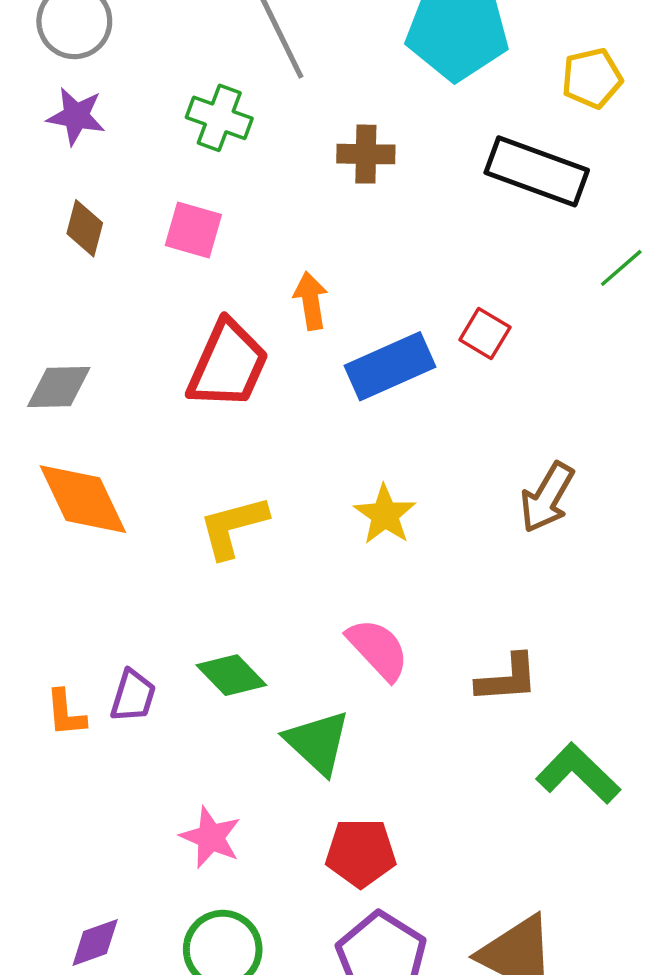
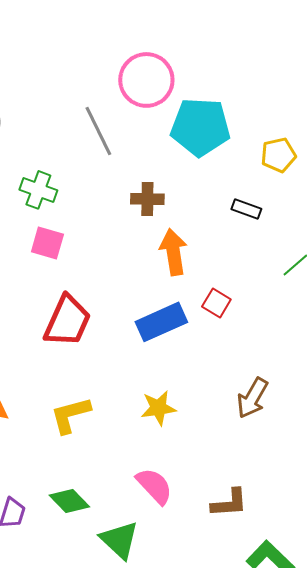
green cross: (219, 118) -> (38, 190), moved
black rectangle: (537, 171) -> (246, 209), size x0.5
orange arrow: (311, 301) -> (173, 252), moved, size x1.4
yellow star: (385, 515) -> (158, 408), turned 30

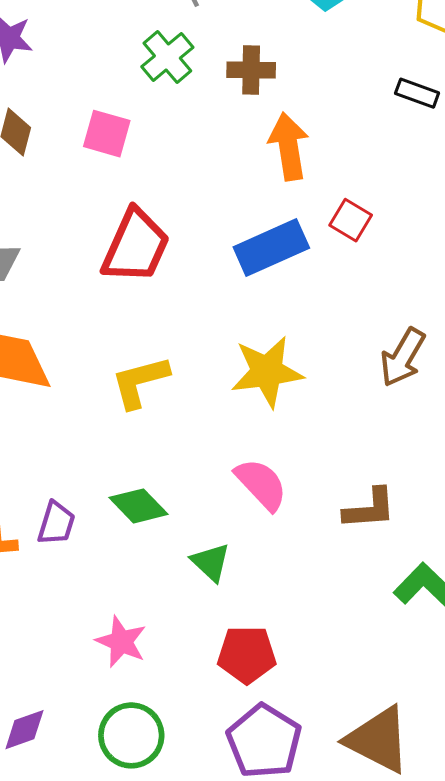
green cross: (38, 190) -> (167, 57), moved, turned 30
black rectangle: (246, 209) -> (417, 93), moved
yellow star: (158, 408) -> (267, 372), size x1.4
green triangle: (119, 540) -> (211, 562), size x0.7

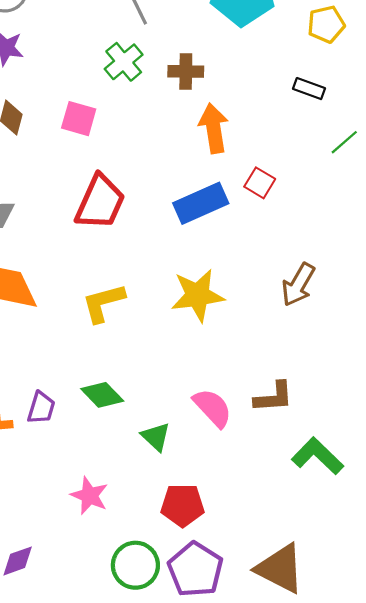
pink semicircle: (261, 484) -> (213, 408), moved
green circle: (131, 735) -> (135, 565), moved

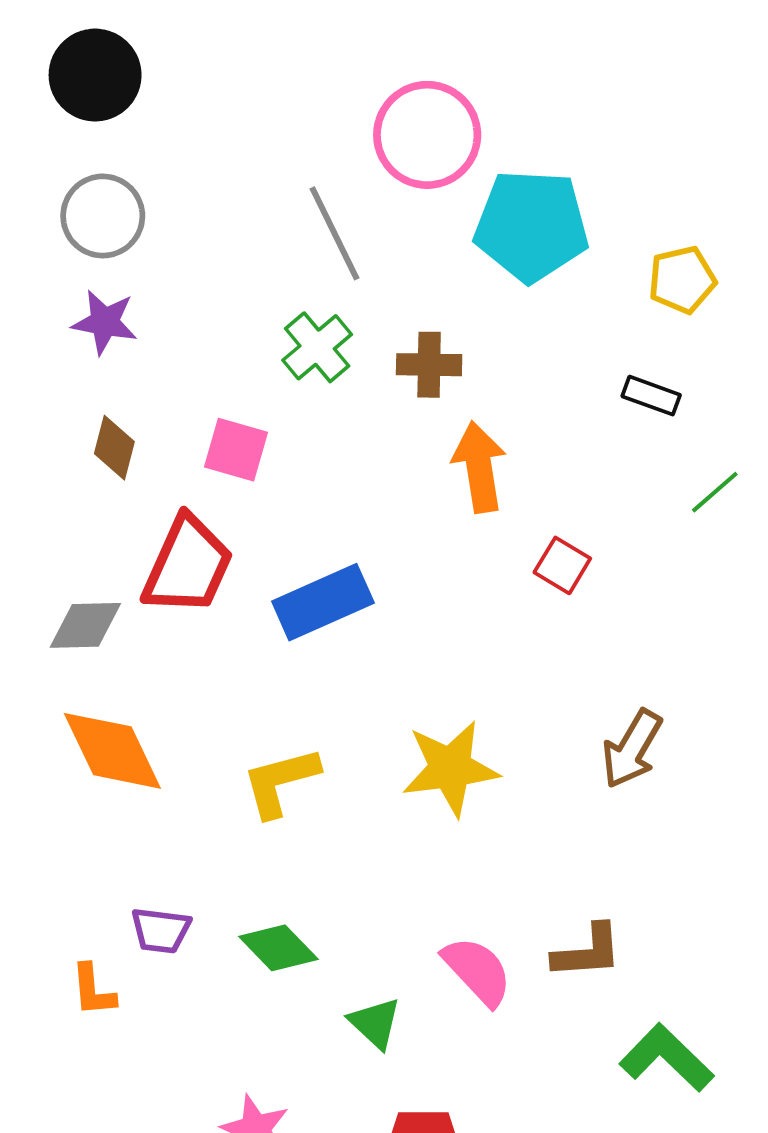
red trapezoid: (100, 202) -> (188, 565), moved
blue rectangle: (201, 203) -> (323, 602), moved
purple trapezoid: (41, 408) -> (161, 930), moved, turned 80

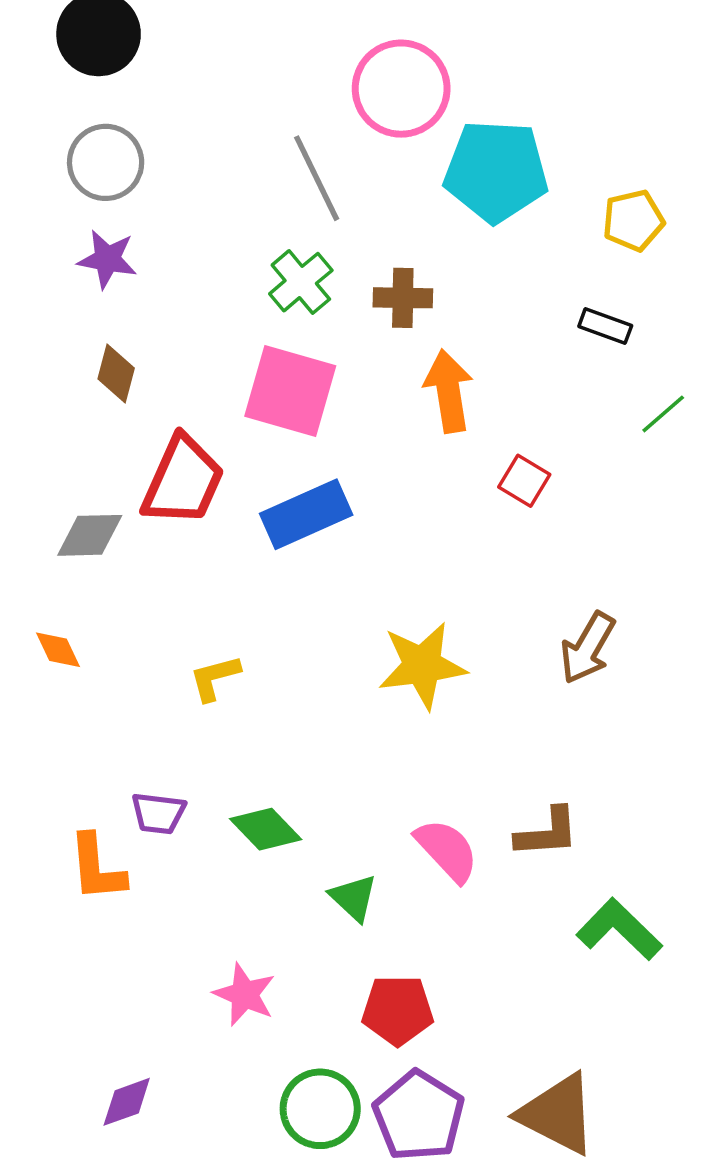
pink square: (236, 450) -> (290, 391), moved, size x1.6
orange diamond: (112, 751) -> (58, 650), moved, size x0.5
yellow L-shape: (280, 782) -> (215, 678), moved, size x0.7
orange L-shape: (93, 990) -> (97, 868), size x1.4

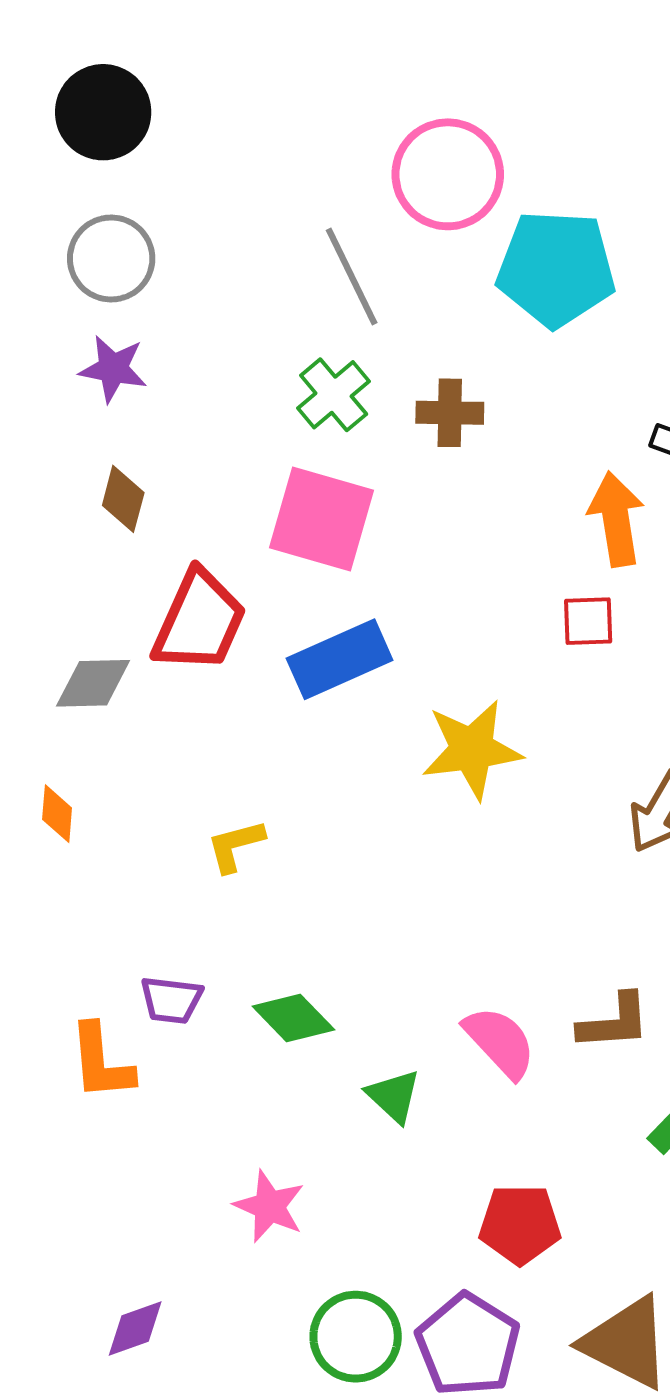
orange arrow: (449, 391) -> (616, 519), moved
red square: (524, 481) -> (588, 621), turned -33
orange diamond: (58, 650) -> (57, 814), turned 30
yellow star: (422, 666) -> (472, 749), moved
red pentagon: (398, 1010) -> (520, 1224), moved

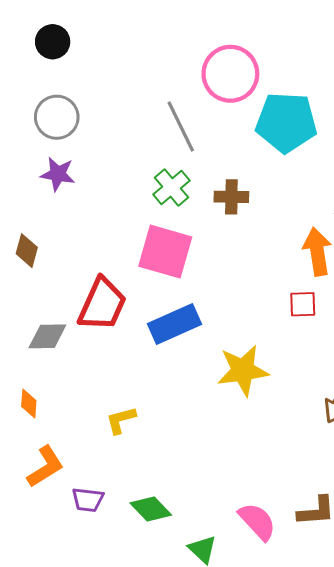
black circle: (103, 112) -> (53, 42), size x0.7
brown diamond: (123, 499) -> (27, 251), moved
orange L-shape: (101, 1062) -> (45, 467), moved, turned -117

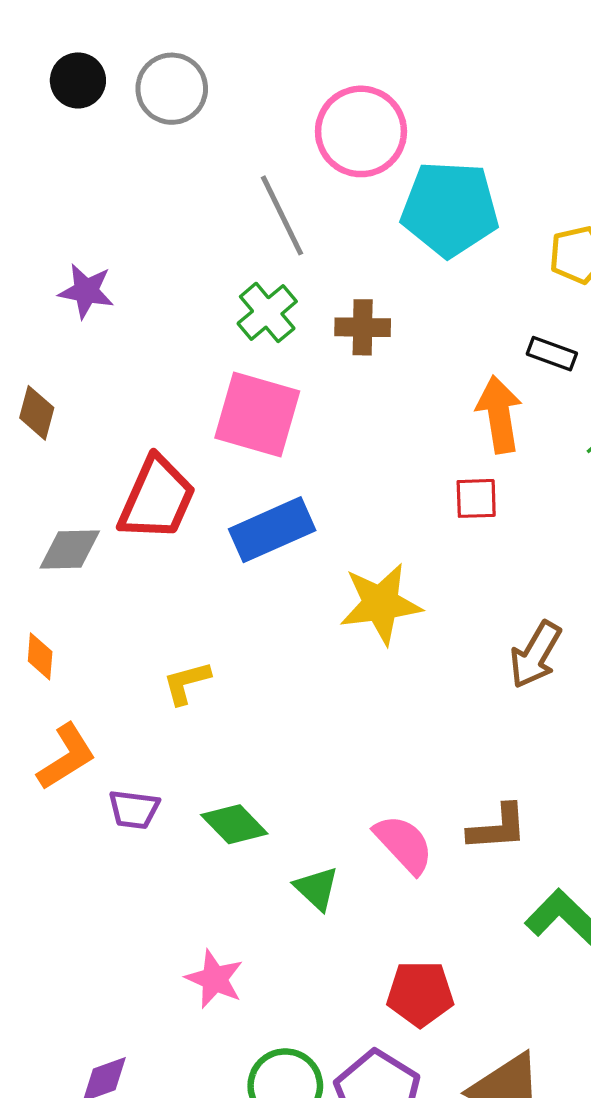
gray circle: (57, 117) -> (172, 89), moved

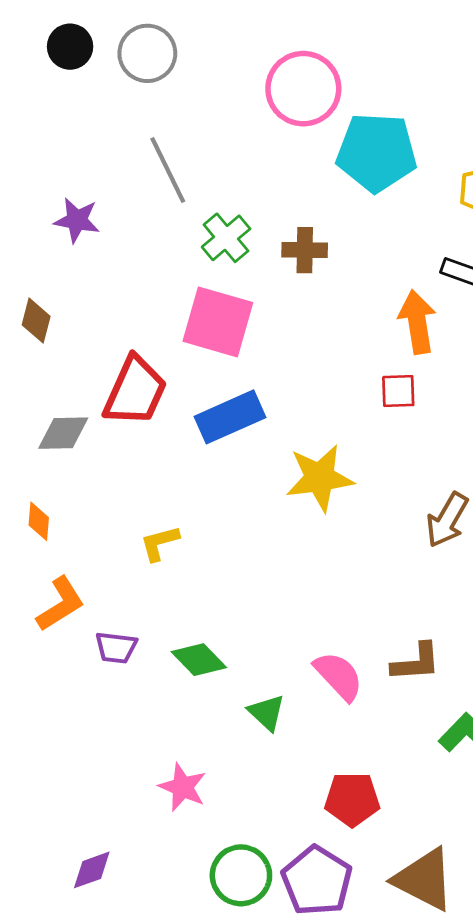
gray line: (282, 215) -> (168, 170), moved

